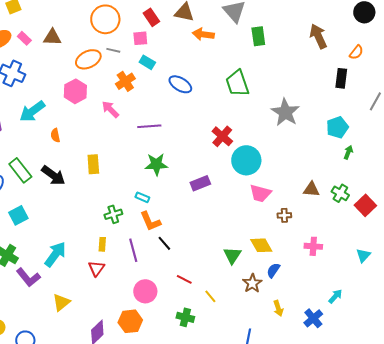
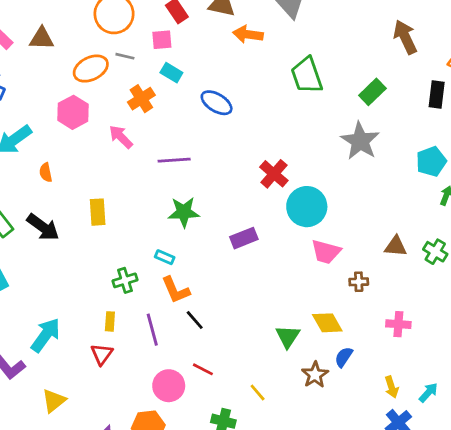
green rectangle: (258, 36) -> (372, 92), moved, turned 54
green trapezoid: (237, 83) -> (307, 75), moved
red line: (184, 279) -> (203, 369), moved
yellow arrow: (278, 308) -> (392, 387), moved

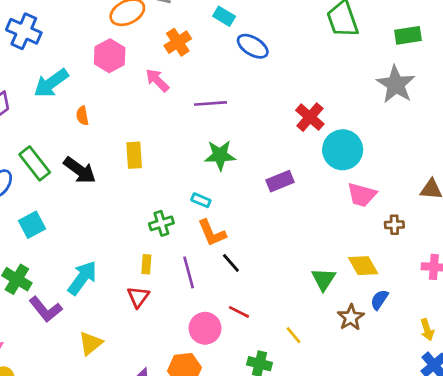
cyan rectangle: (171, 73) -> (224, 16), moved
green rectangle: (372, 92) -> (408, 35), turned 35

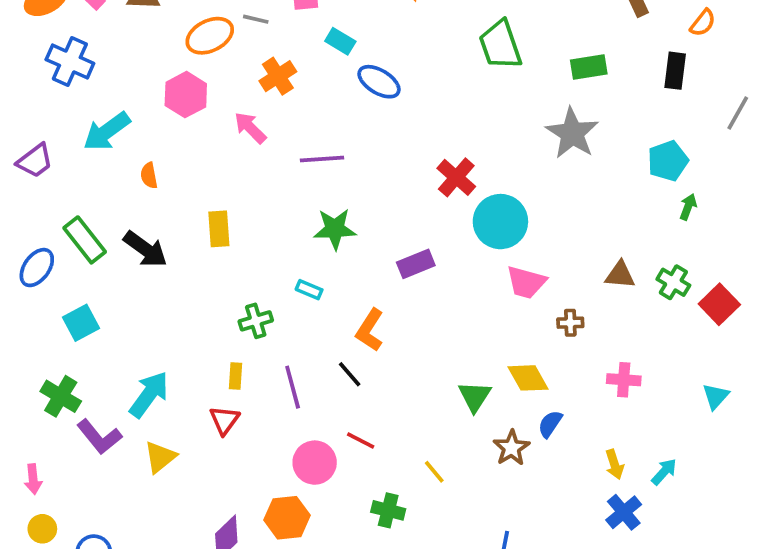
orange L-shape: (212, 233) -> (370, 330), moved, turned 56
yellow triangle: (91, 343) -> (160, 457), moved

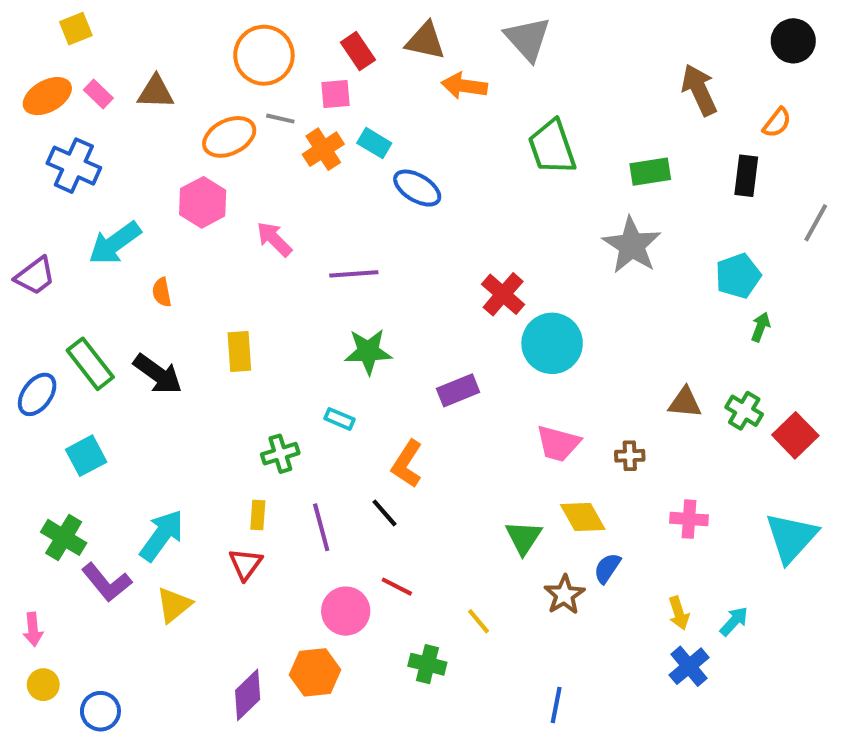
orange cross: (278, 76) -> (323, 149), moved
pink trapezoid: (526, 282) -> (558, 443), moved
cyan triangle: (716, 396) -> (791, 537), size x1.8

